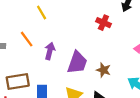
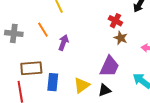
purple trapezoid: (77, 63) -> (109, 66), moved
brown star: (103, 70) -> (121, 38), moved

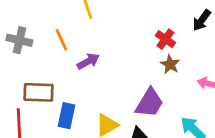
purple arrow: (63, 43) -> (88, 61), turned 35

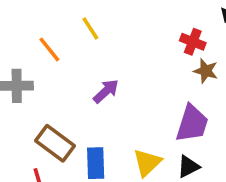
orange line: (61, 40) -> (49, 49), moved
brown rectangle: (38, 92) -> (55, 143), turned 48

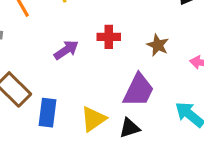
red cross: (193, 42) -> (109, 37), moved, turned -30

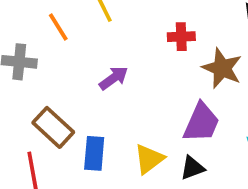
red cross: (109, 37) -> (181, 37), moved
brown star: (158, 45) -> (222, 68), size x1.5

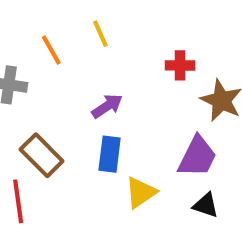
blue rectangle: (94, 153) -> (110, 154), moved
black triangle: (192, 168) -> (206, 205), moved, turned 36

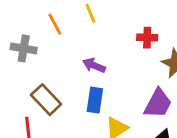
purple arrow: (107, 106) -> (94, 65), turned -125

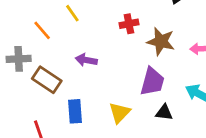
brown rectangle: (46, 100) -> (47, 80), moved
blue rectangle: (95, 100) -> (75, 111), moved

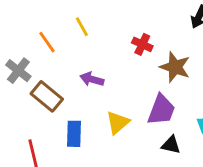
red cross: (129, 24) -> (142, 44), turned 30
gray cross: (19, 59) -> (18, 71), turned 35
yellow triangle: (120, 113) -> (118, 123), moved

